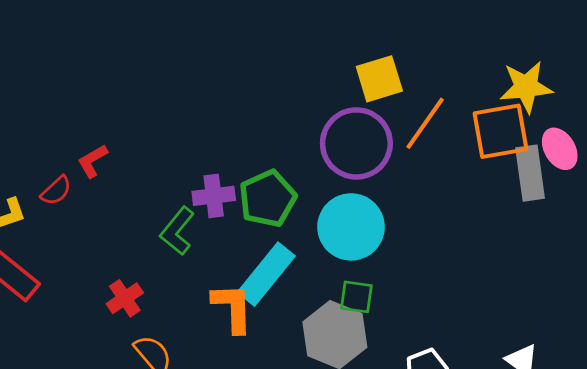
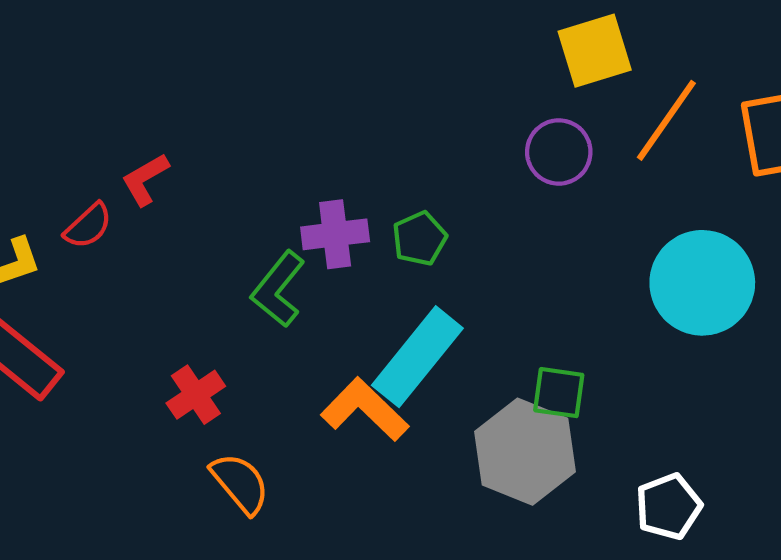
purple circle: (356, 143) -> (559, 152), size x0.6
green pentagon: (268, 199) -> (419, 238), size x0.6
cyan circle: (351, 227) -> (702, 283), moved
orange L-shape: (233, 308) -> (365, 409), turned -44

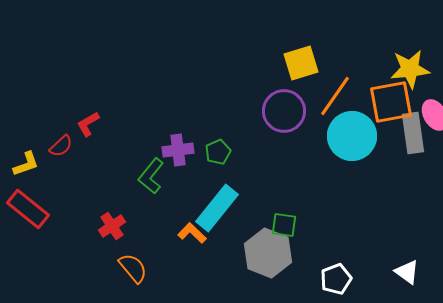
purple circle: (559, 152) -> (284, 111), size x1.4
cyan circle: (702, 283) -> (352, 136), moved
orange L-shape: (365, 409) -> (192, 233), size x0.7

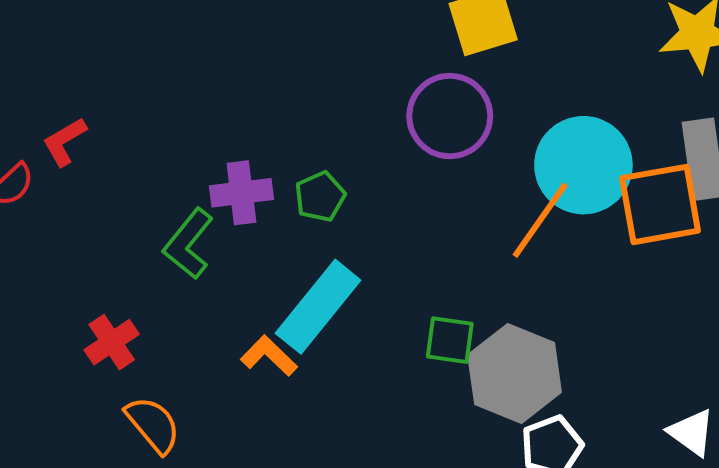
orange line: (335, 96) -> (540, 220), moved
orange square: (391, 102) -> (660, 204), moved
gray hexagon: (268, 253) -> (515, 374), moved

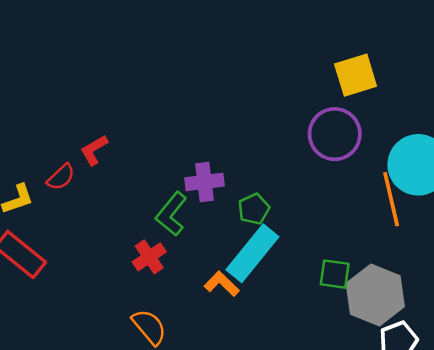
green pentagon: (320, 197) -> (254, 209), moved
orange line: (540, 220) -> (391, 199), turned -48
red cross: (112, 342) -> (149, 257), moved

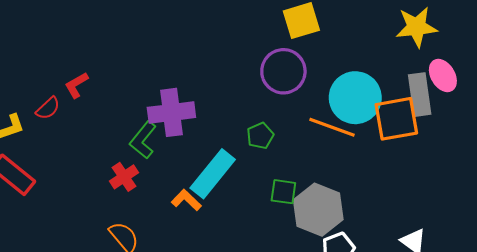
purple cross: (205, 182) -> (171, 112), size x1.4
orange line: (391, 199) -> (332, 127), turned -57
green pentagon: (254, 209) -> (260, 136), moved

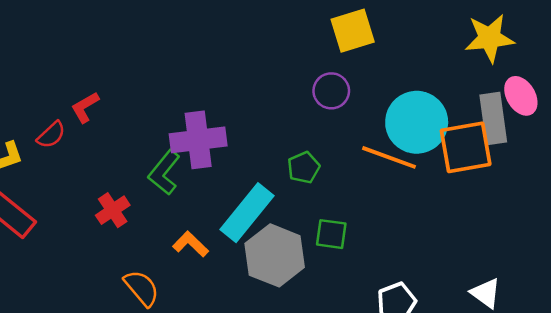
purple circle: (283, 71) -> (331, 91), size x0.7
red cross: (124, 177) -> (113, 210), moved
orange L-shape: (186, 200) -> (191, 244), moved
gray hexagon: (318, 210) -> (275, 255), moved

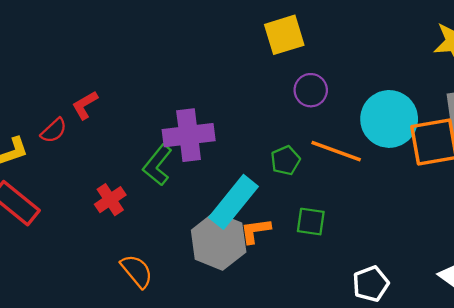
yellow square: (353, 31) -> (284, 35), moved
orange line: (389, 157) -> (336, 151), moved
orange L-shape: (191, 244) -> (255, 231), moved, turned -52
gray hexagon: (275, 255) -> (219, 241), moved

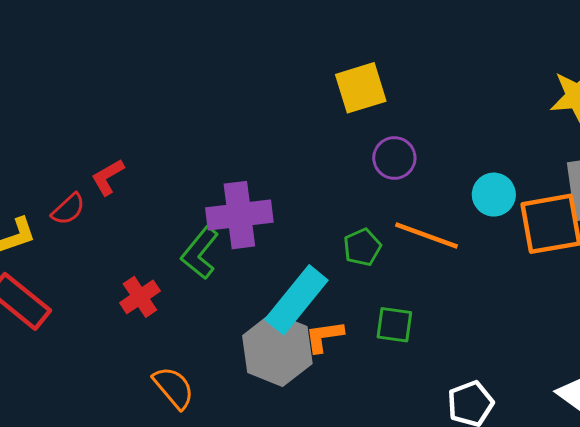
cyan circle: (389, 119) -> (494, 195), size x0.6

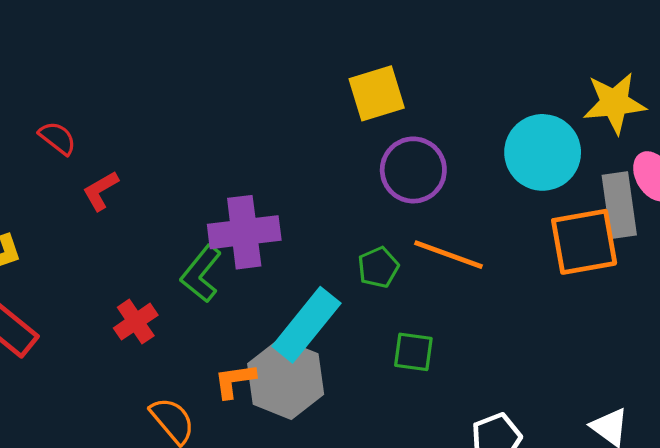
purple circle: (394, 158) -> (413, 170), size x1.4
cyan circle: (494, 195) -> (543, 152), moved, size x1.6
red semicircle: (68, 209) -> (58, 138), moved, turned -99
orange L-shape: (324, 336) -> (235, 381), moved

